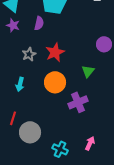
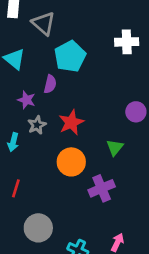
purple star: (13, 25) -> (26, 100), moved
cyan arrow: (20, 84) -> (13, 142), moved
red line: (13, 118) -> (16, 188), moved

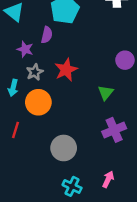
orange circle: (71, 162) -> (38, 102), moved
purple cross: (102, 188) -> (114, 130), moved
gray circle: (38, 228) -> (64, 148), moved

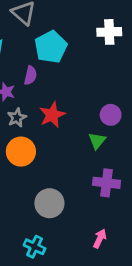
purple circle: (125, 60) -> (111, 115), moved
purple cross: (114, 130) -> (107, 183), turned 30
cyan cross: (72, 186) -> (34, 247), moved

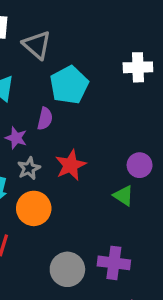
green triangle: (97, 141) -> (124, 196), turned -36
purple cross: (107, 183) -> (114, 263), moved

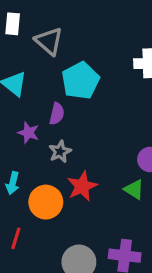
red star: (71, 165) -> (82, 186), moved
gray star: (29, 168) -> (60, 152), moved

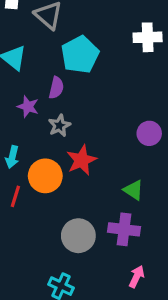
green triangle: (134, 189) -> (133, 190), moved
red line: (16, 238) -> (15, 196), moved

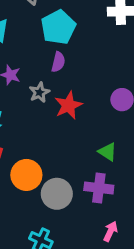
purple semicircle: (56, 88) -> (58, 62), moved
red star: (81, 160) -> (68, 105), moved
orange circle: (45, 176) -> (26, 175), moved

